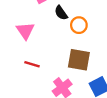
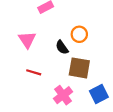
black semicircle: (61, 13) -> (62, 47), moved

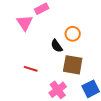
pink triangle: (27, 40) -> (25, 23), moved

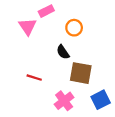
orange circle: (73, 34) -> (74, 28), moved

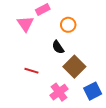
brown square: (81, 73) -> (74, 67), turned 35

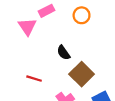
orange circle: (68, 25) -> (82, 15), moved

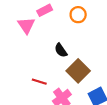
red line: (34, 79) -> (39, 82), moved

